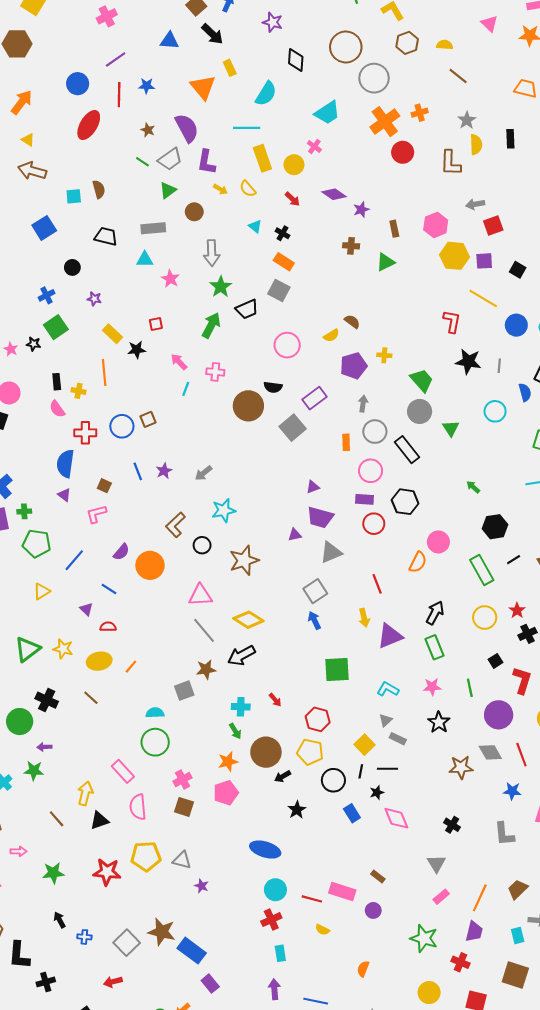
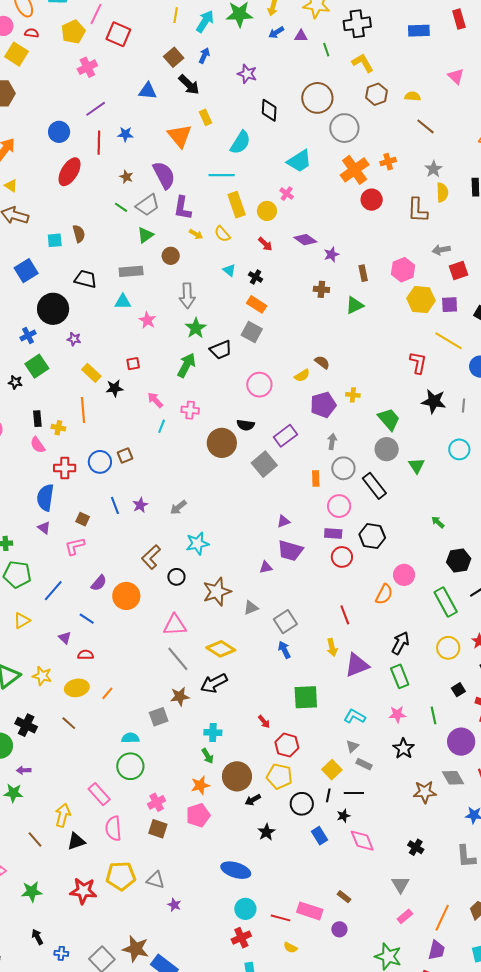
black circle: (72, 267) -> (53, 309), size x2.0
gray triangle: (331, 552) -> (251, 608), moved, size x0.7
red arrow: (275, 700) -> (264, 722), moved

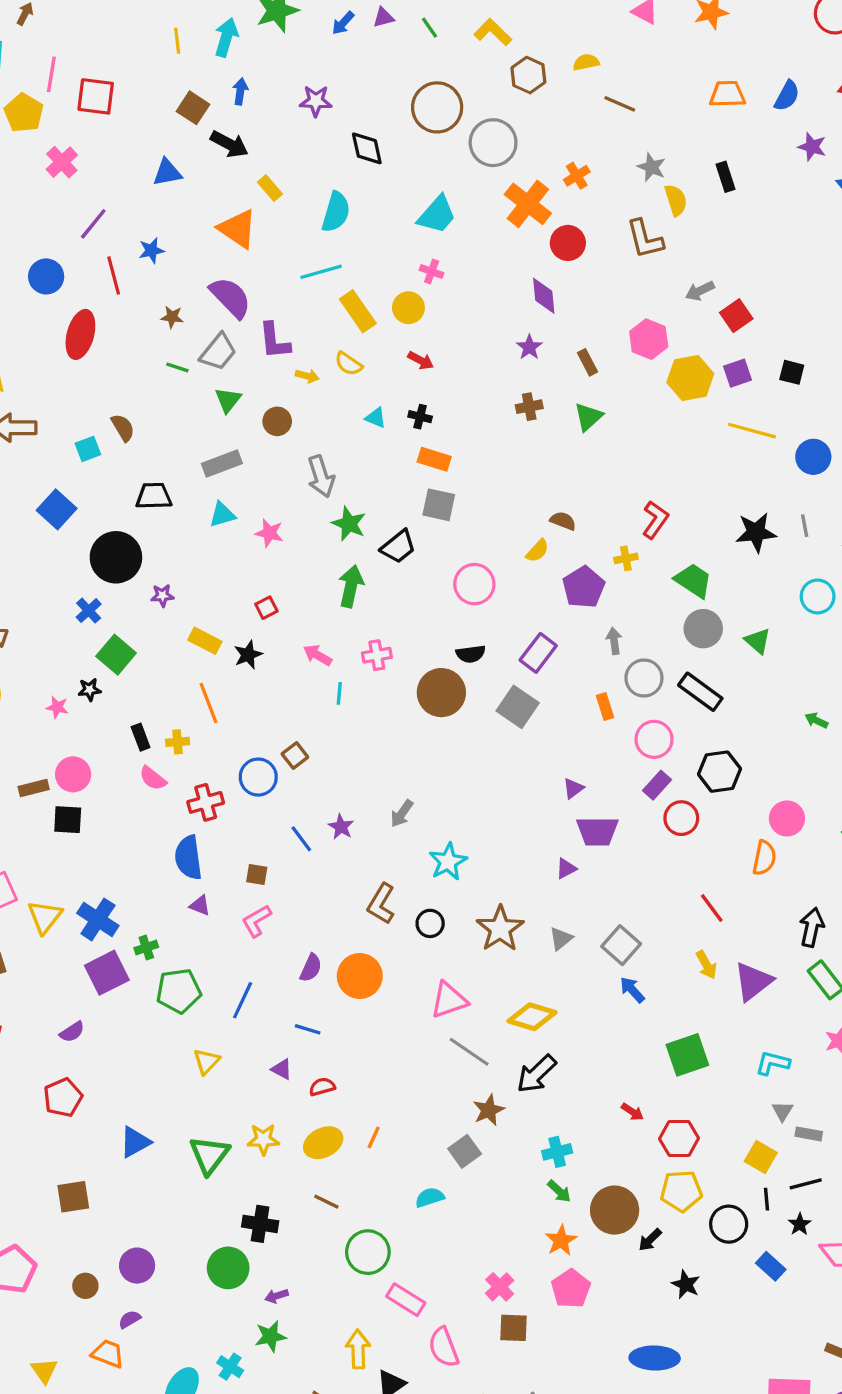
purple diamond: (305, 240) -> (544, 296), moved, turned 65
red L-shape: (418, 363) -> (655, 520), moved, turned 40
purple rectangle: (333, 533) -> (657, 785), turned -36
green circle: (130, 766) -> (368, 1252), moved

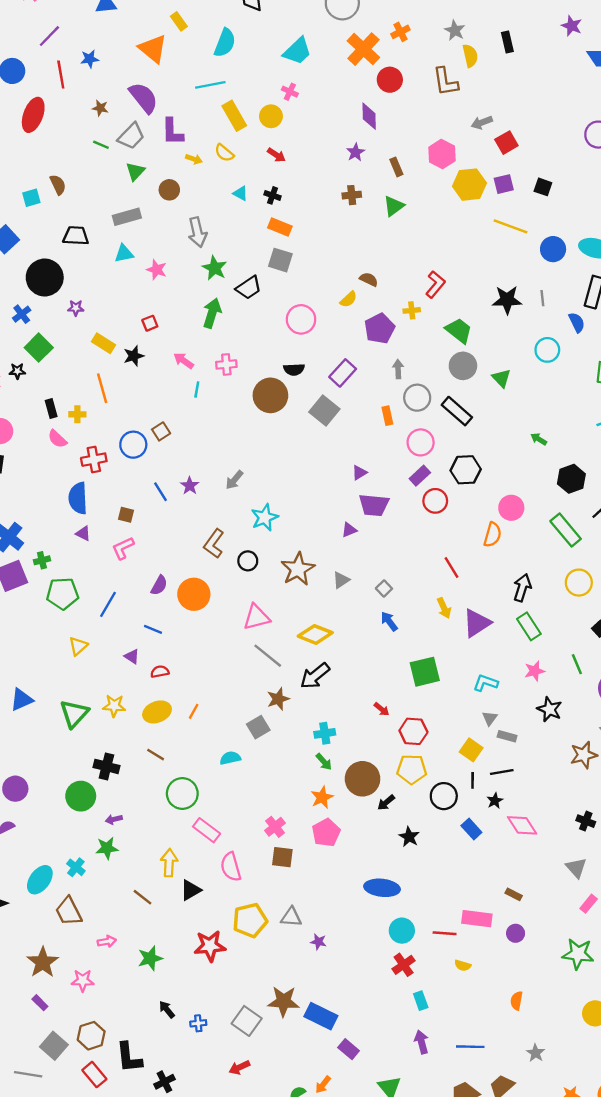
gray square: (621, 945) -> (384, 589), size x0.6

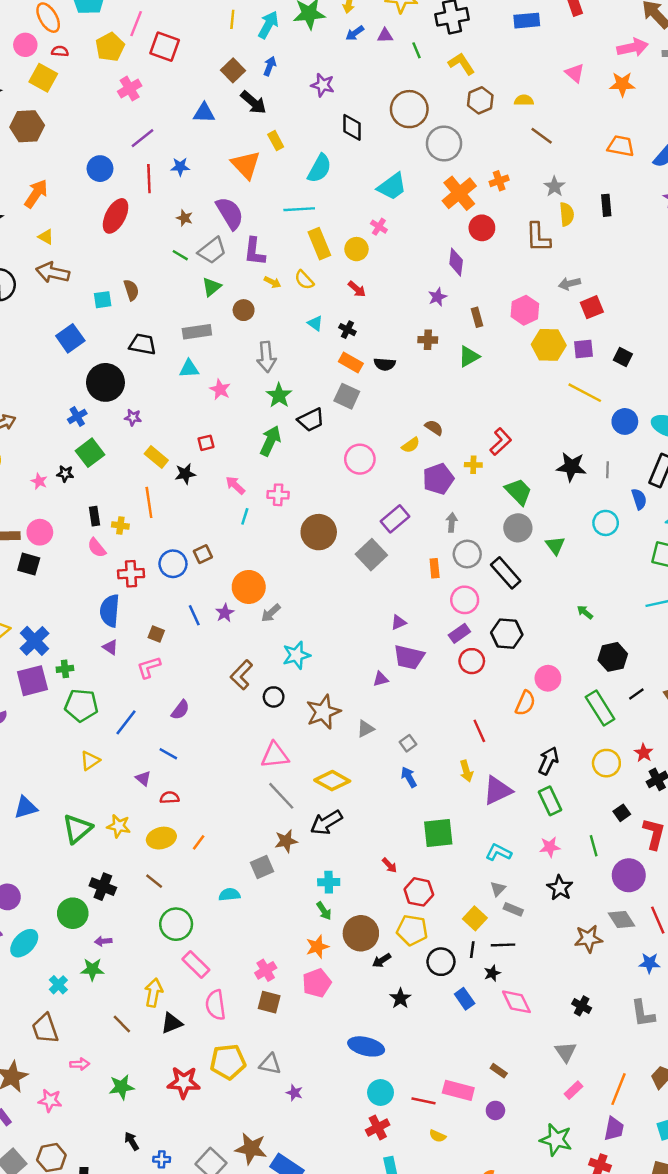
black semicircle: (294, 369) -> (385, 364), moved
orange circle: (194, 594) -> (249, 587), moved
cyan ellipse: (40, 880) -> (24, 943), moved

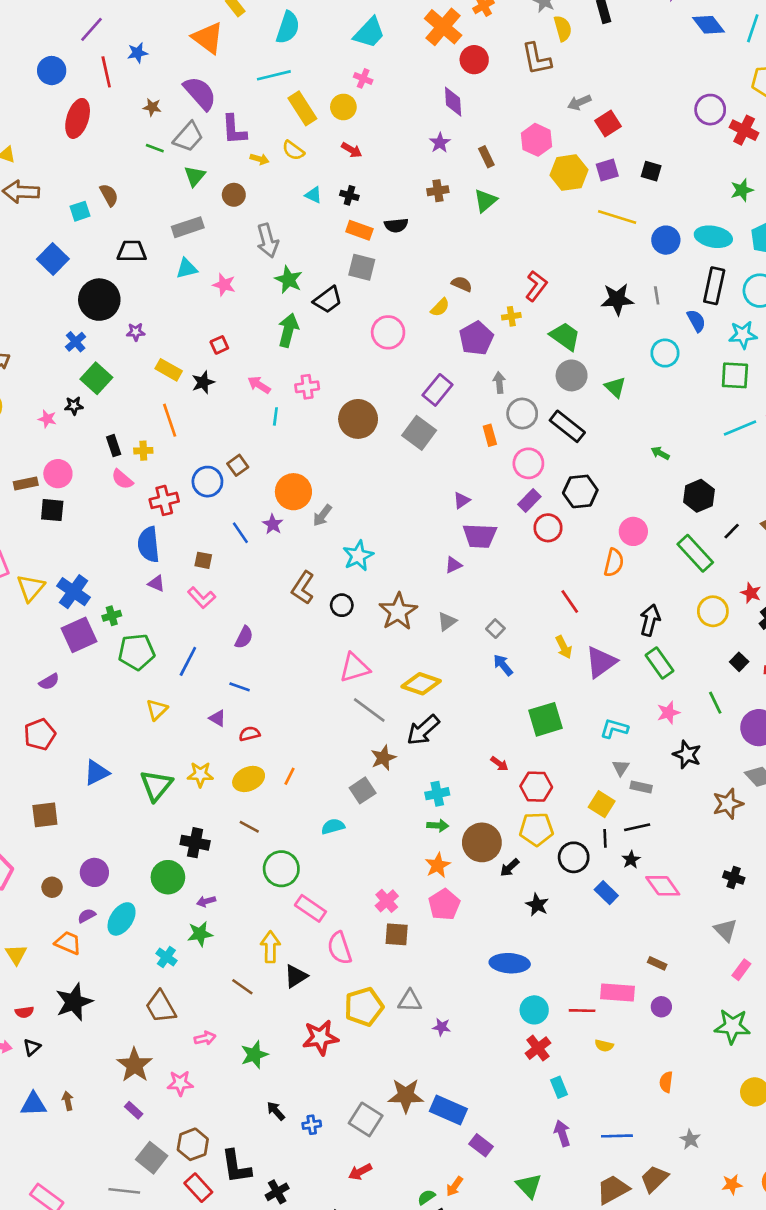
pink L-shape: (149, 667) -> (202, 598), turned -105
green arrow: (324, 911) -> (438, 826), turned -42

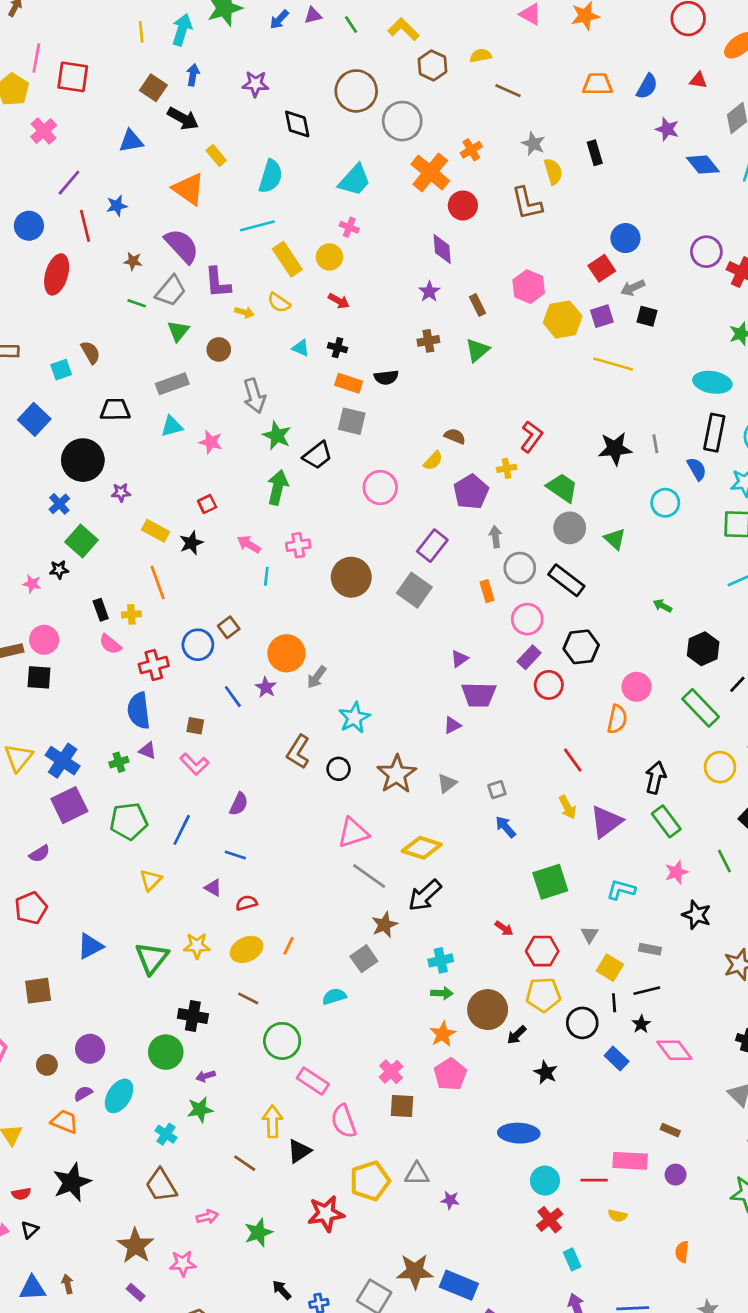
gray arrow: (579, 102) -> (633, 288), moved
blue circle: (666, 240) -> (625, 238), moved
green cross: (112, 616) -> (119, 762), moved
gray square: (495, 629) -> (497, 790), turned 30
gray triangle: (621, 768) -> (589, 935), moved

